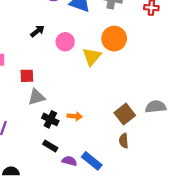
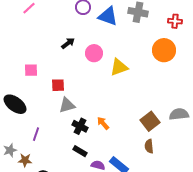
orange circle: (114, 39) -> (164, 50), moved
yellow triangle: (92, 57) -> (119, 67), turned 30
orange arrow: (75, 116) -> (103, 123), turned -136

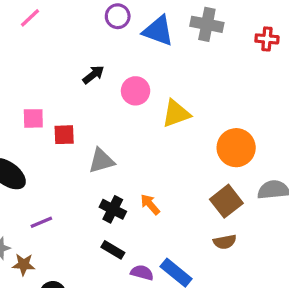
orange circle: (164, 50) -> (236, 148), moved
red square: (58, 85) -> (64, 135), moved
gray triangle: (67, 105) -> (101, 161), moved
purple line: (36, 134) -> (41, 222), turned 48
brown semicircle: (149, 146) -> (225, 242), turned -96

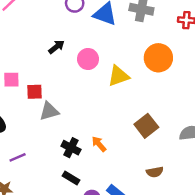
orange circle: (236, 148) -> (158, 58), moved
gray triangle: (101, 161) -> (49, 111), moved
brown square: (226, 201) -> (146, 126), moved

